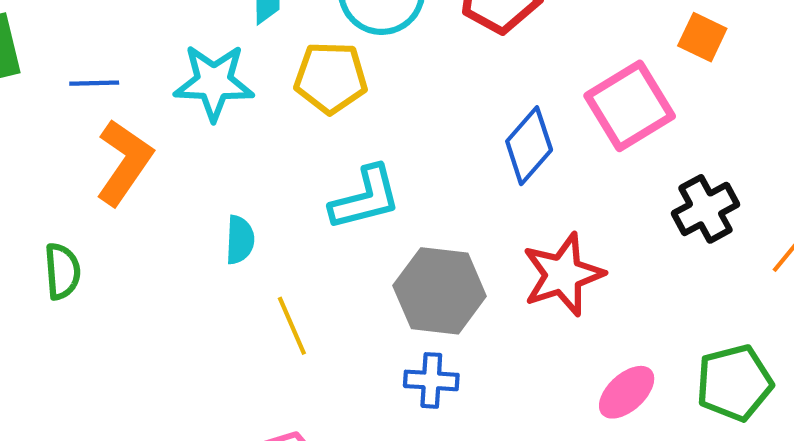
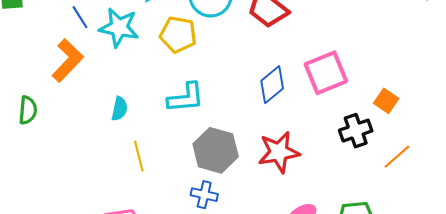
orange square: (702, 37) -> (386, 101), moved
blue line: (94, 83) -> (80, 17), moved, turned 50

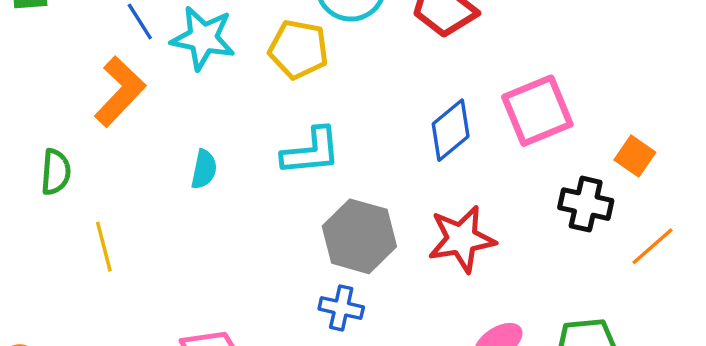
black cross: (356, 131) -> (586, 204), turned 32
yellow line: (139, 156) -> (104, 247), moved

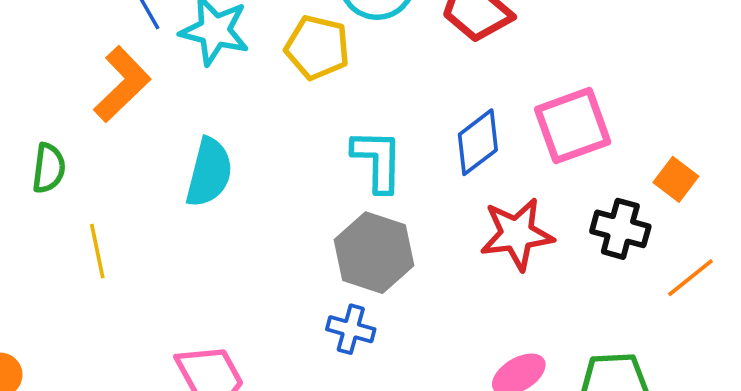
cyan L-shape: (311, 151) -> (378, 160), moved, turned -86
cyan semicircle: (204, 169) -> (209, 172), size x1.6
red star: (462, 239) -> (517, 234), moved

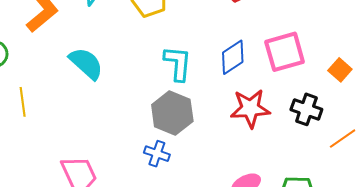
cyan semicircle: (209, 172) -> (86, 63), turned -66
orange square: (676, 179) -> (340, 70), moved

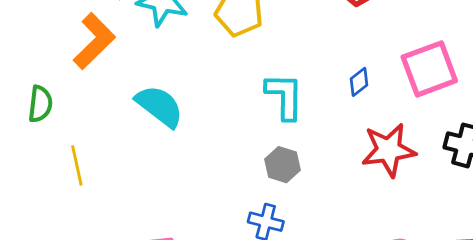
blue diamond: (233, 57) -> (359, 82), size x0.6
gray hexagon: (172, 113) -> (283, 165), size x0.6

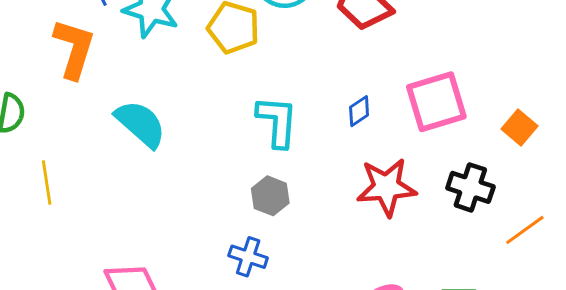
orange L-shape: (94, 41) -> (74, 49), turned -32

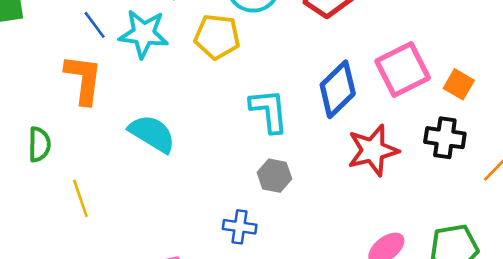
blue diamond: (359, 111) -> (338, 89), size x2.0
orange square: (519, 127) -> (459, 84), moved
blue cross: (248, 257) -> (240, 227), moved

